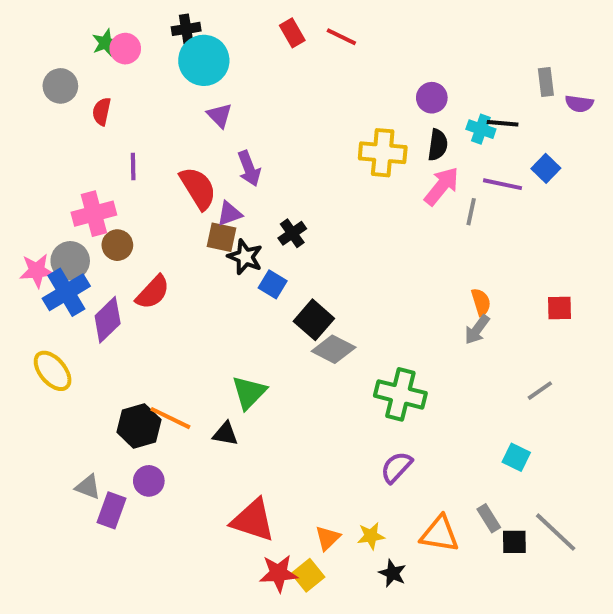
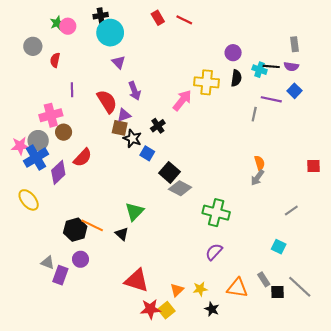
purple semicircle: (579, 104) -> (291, 66), moved
pink arrow: (442, 186) -> (182, 100), moved
red square: (560, 308) -> (314, 166), moved
black triangle: (225, 434) -> (122, 234), turned 32

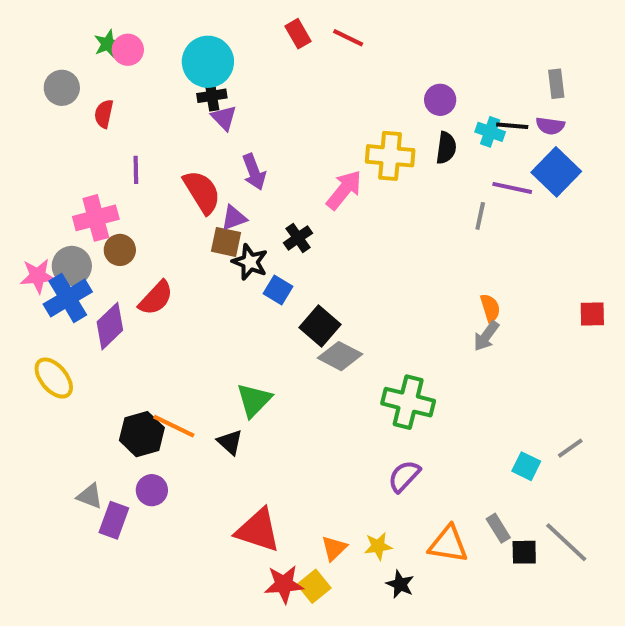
black cross: (101, 16) -> (212, 96), moved
blue square: (294, 91) -> (556, 172), size x1.6
gray line: (291, 211) -> (570, 448), moved

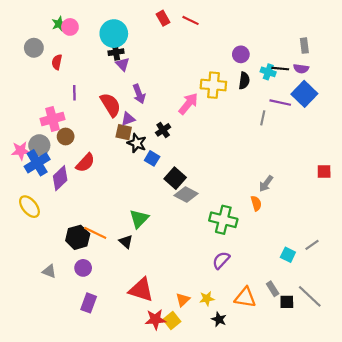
orange semicircle: (490, 308) -> (256, 203), moved
purple rectangle: (114, 520) -> (89, 303), moved

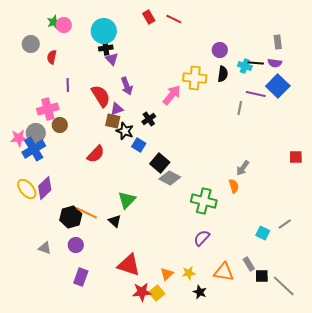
red semicircle: (85, 163) -> (96, 154), moved
purple diamond: (60, 178) -> (45, 188), moved
gray line: (310, 296) -> (284, 286), moved

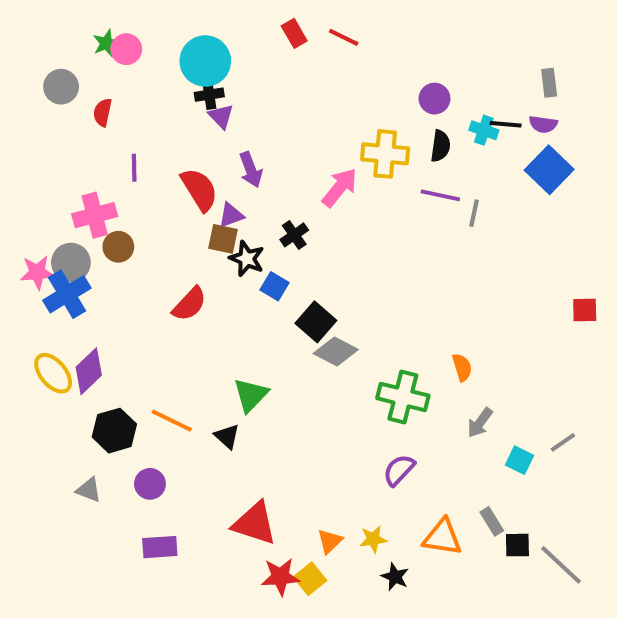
purple line: (256, 94) -> (440, 195), moved
gray arrow: (243, 168) -> (480, 423), moved
black hexagon: (71, 217) -> (114, 431), moved
purple rectangle: (81, 277) -> (160, 547), turned 66

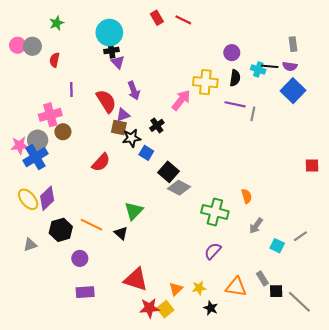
pink circle: (126, 49) -> (18, 45), moved
black star: (247, 259) -> (132, 138), turned -30
gray triangle: (89, 490) -> (30, 245), moved, turned -40

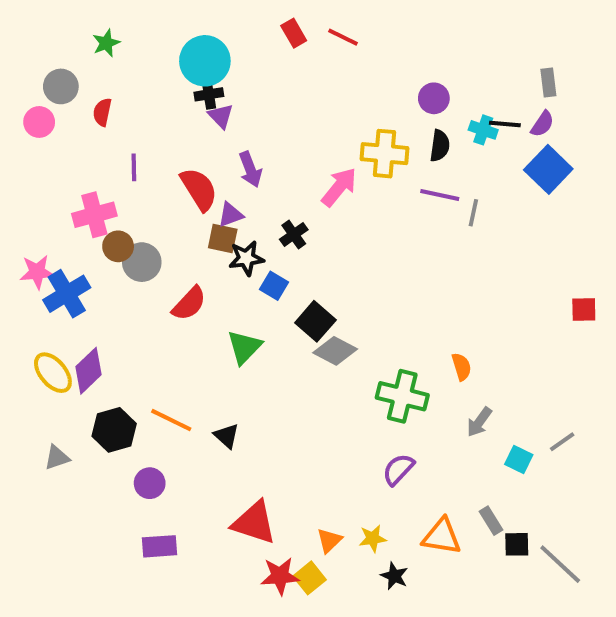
pink circle: (18, 45) -> (39, 122), moved
purple semicircle: (290, 66) -> (542, 124), turned -64
gray circle: (38, 140) -> (142, 262), moved
green triangle: (134, 211) -> (244, 347), moved

